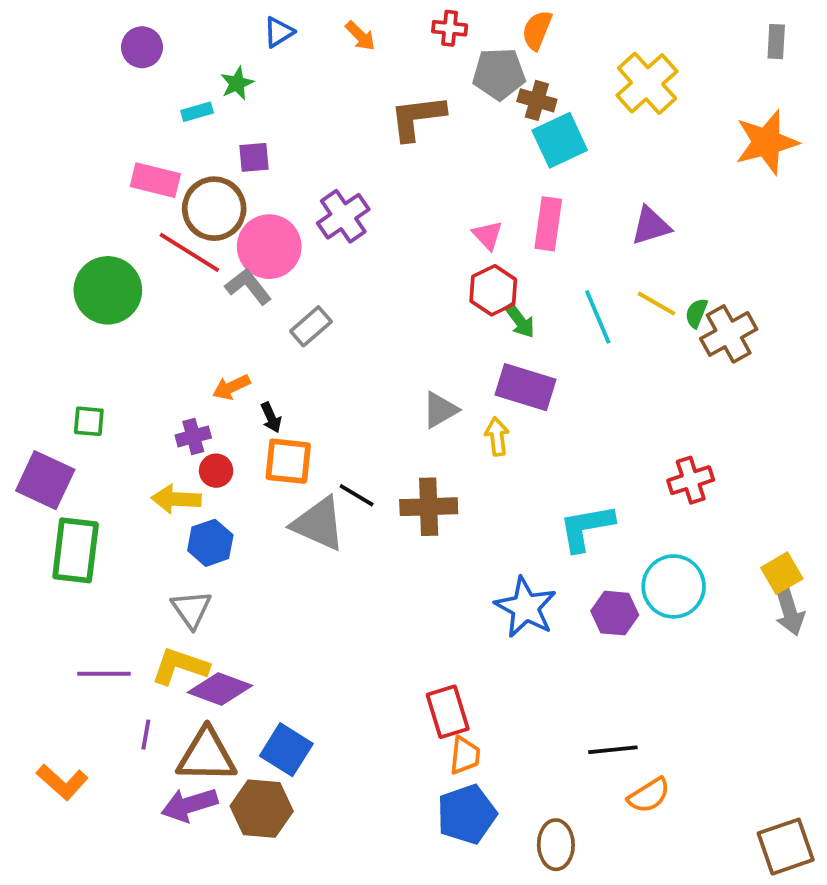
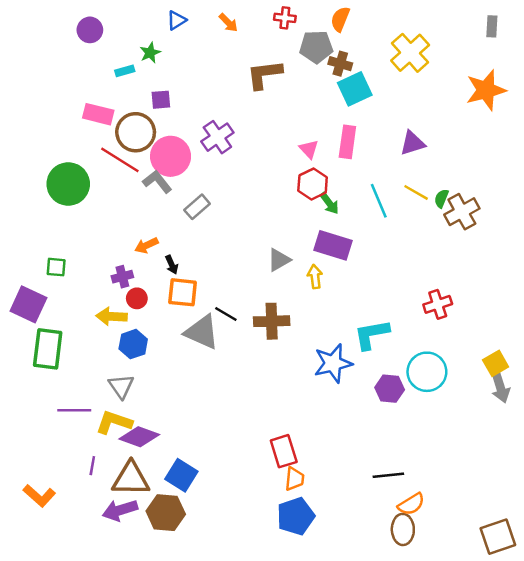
blue star: (526, 607) -> (333, 363), moved, turned 30
purple line: (104, 674) -> (74, 410), moved
brown ellipse: (556, 845) -> (403, 529), moved

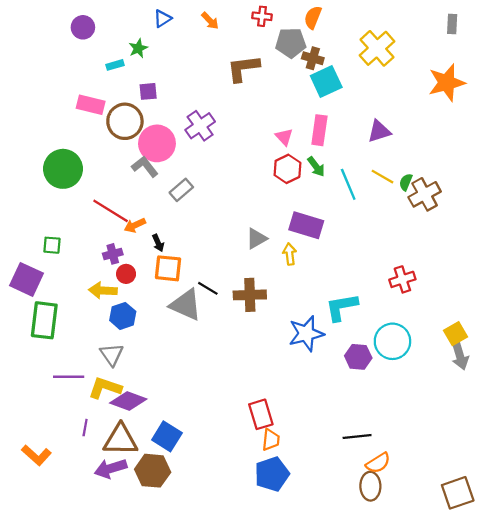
red line: (120, 160) -> (111, 211), moved
green arrow: (329, 203) -> (316, 167), moved

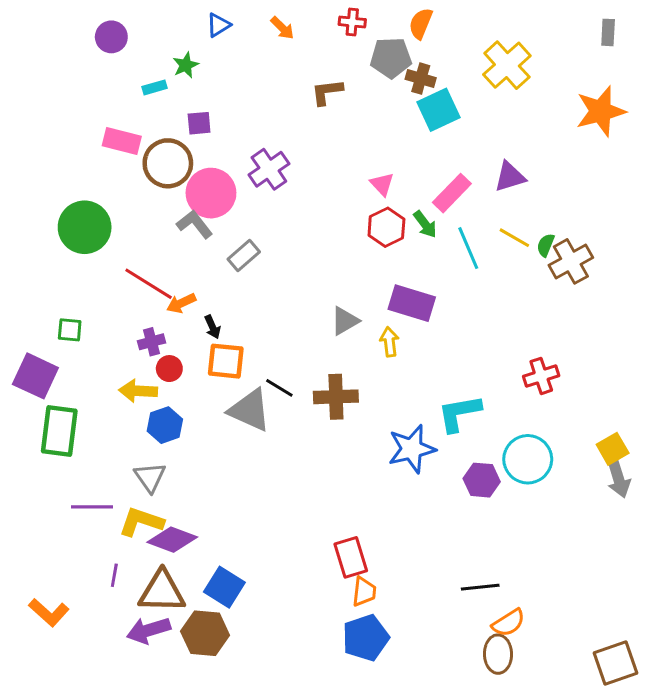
brown L-shape: (243, 68) -> (327, 92), size x0.7
pink rectangle: (319, 130) -> (452, 193), moved, turned 36

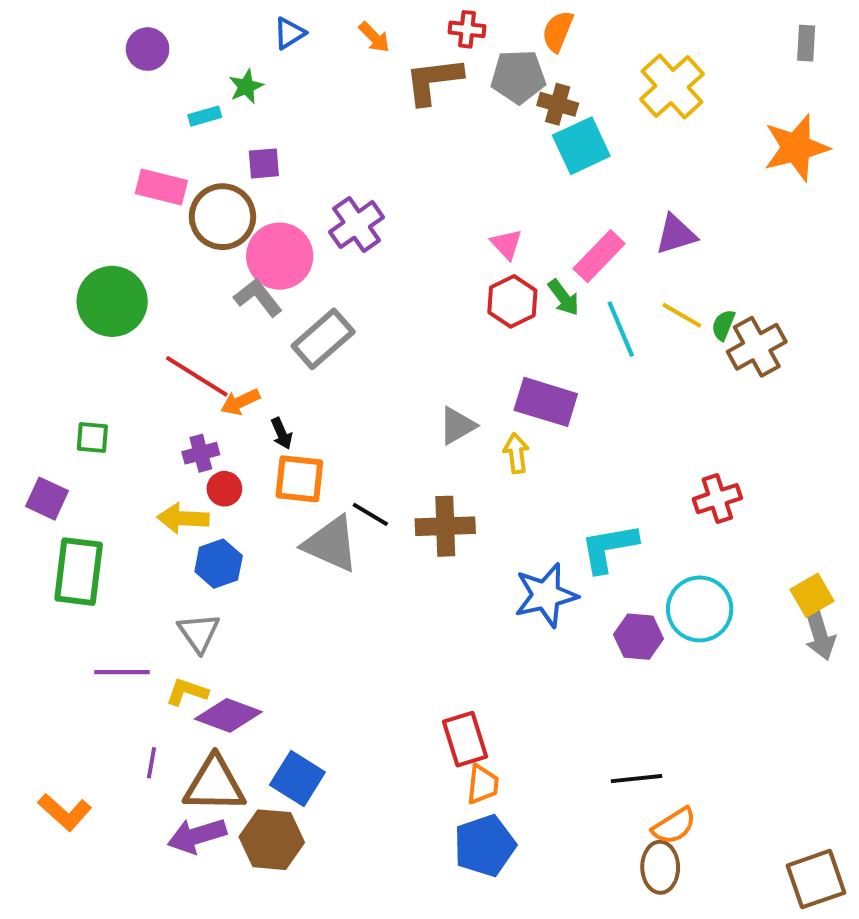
brown L-shape: (327, 92) -> (433, 81), moved, size x1.4
gray rectangle: (244, 256) -> (323, 339), size x1.4
purple square: (35, 376) -> (47, 499), size x0.7
yellow L-shape: (141, 522) -> (187, 692), size x0.7

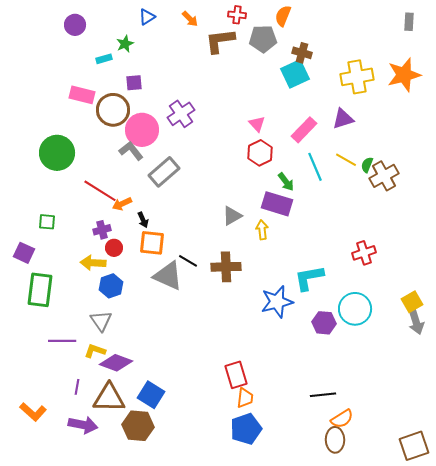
yellow cross: (672, 87) -> (357, 77), moved, turned 32
brown cross: (558, 104) -> (302, 53), moved
green arrow: (564, 297) -> (286, 182), moved
purple arrow: (197, 836) -> (83, 425), moved, turned -152

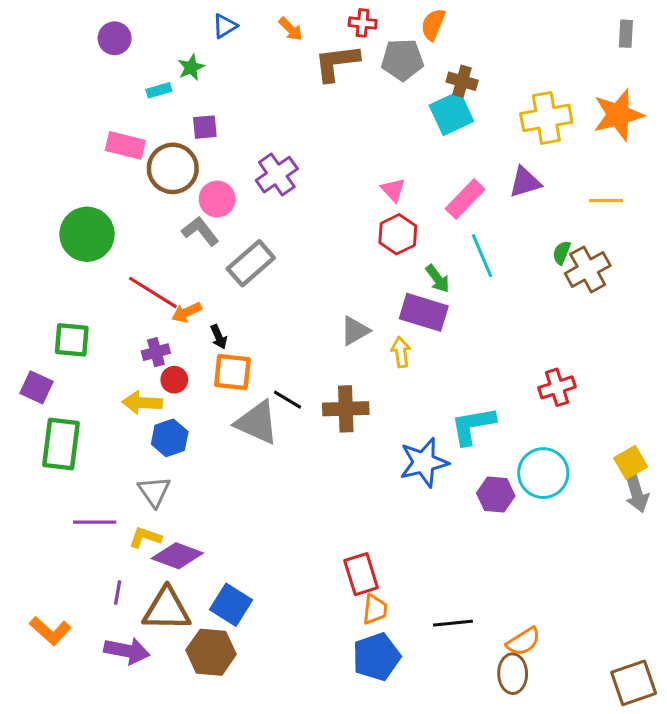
pink circle: (142, 130) -> (217, 199), size x0.7
yellow line: (346, 160) -> (606, 201), moved, turned -30
green square: (47, 222) -> (72, 340), size x1.4
black line: (323, 395) -> (453, 623), moved

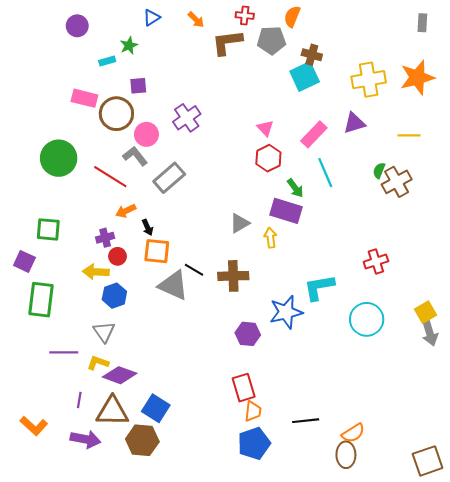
red line: (153, 292) -> (110, 177), moved
purple hexagon: (496, 495) -> (248, 334), moved

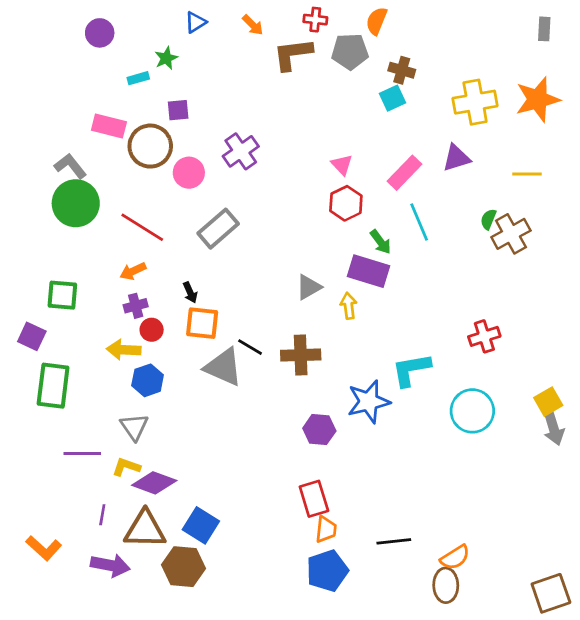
cyan square: (305, 76) -> (392, 98), size x0.7
gray L-shape: (135, 156) -> (70, 166), moved
orange arrow: (126, 211) -> (133, 271), moved

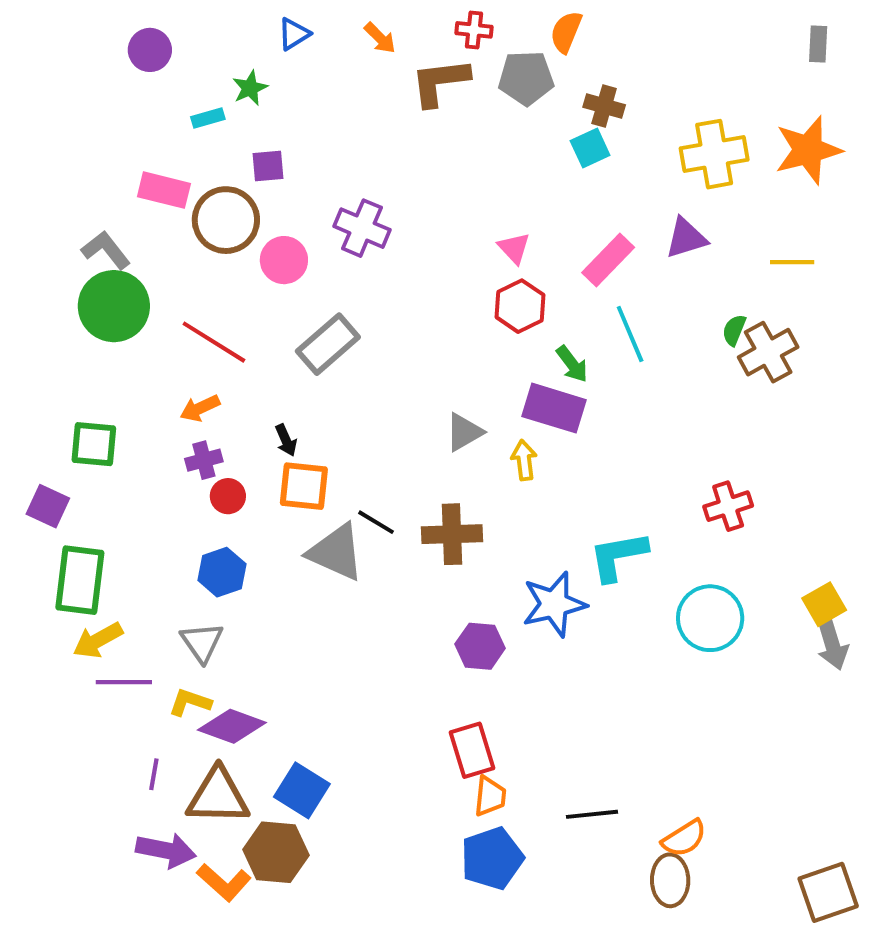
purple cross: (241, 151) -> (362, 228), turned -32
yellow arrow: (124, 350) -> (98, 640), moved, turned -32
orange L-shape: (44, 548) -> (224, 882), moved

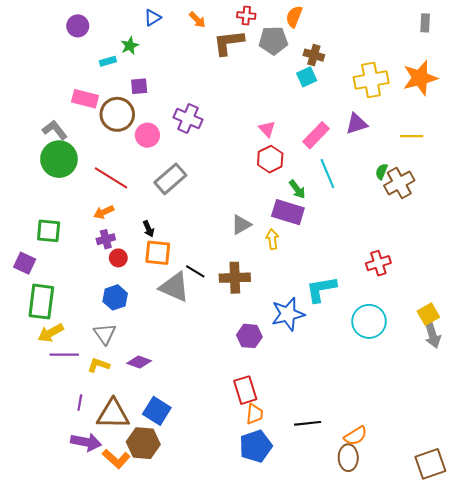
purple diamond: (232, 726) -> (139, 362), moved, size x0.7

